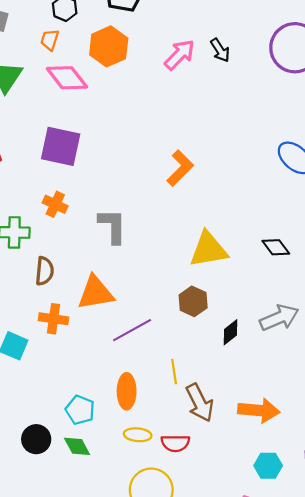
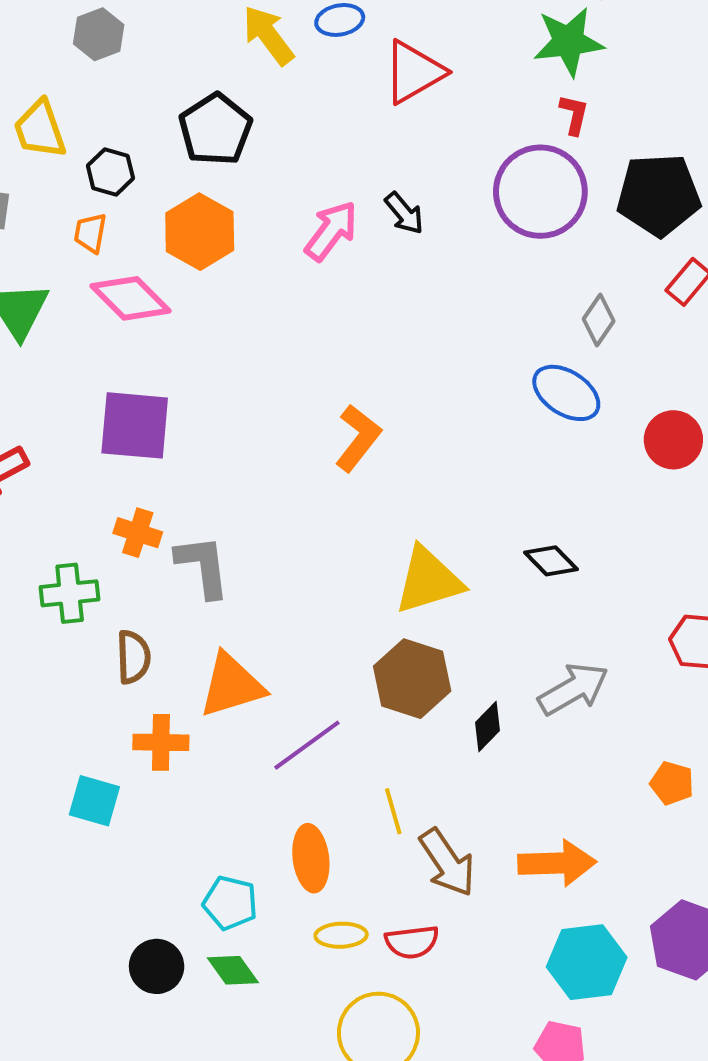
gray L-shape: (113, 226) -> (203, 566), moved
brown hexagon: (193, 301) -> (412, 679), size x1.4
cyan hexagon: (268, 466) -> (587, 962), size x1.5

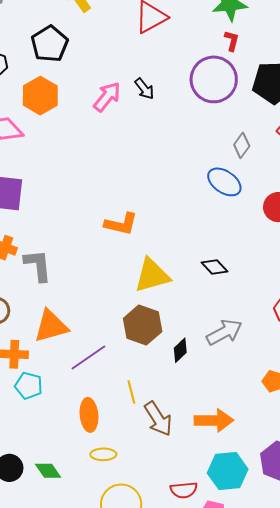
orange L-shape: (358, 438) -> (121, 224), moved, turned 64
cyan pentagon: (230, 903) -> (29, 386), moved
red semicircle: (412, 942) -> (184, 490), moved

